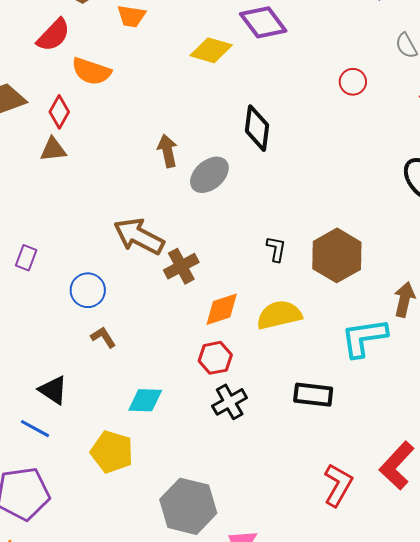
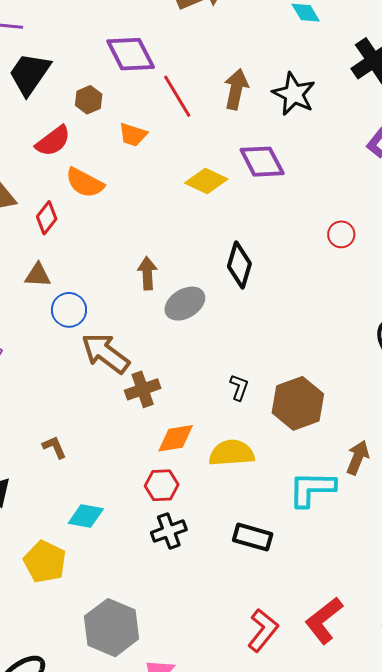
brown triangle: (53, 149) -> (38, 275), moved
blue circle: (88, 290) -> (69, 310), moved

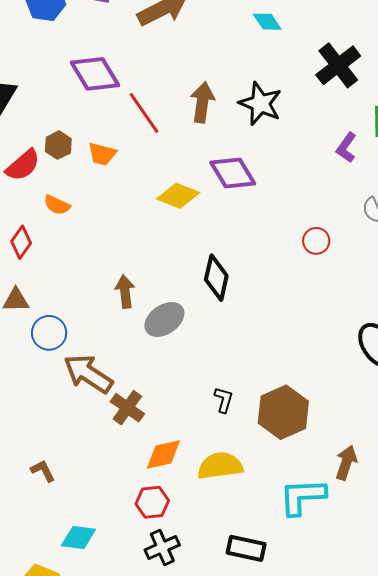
brown hexagon: (89, 100) -> (58, 145), moved
orange semicircle: (85, 183) -> (57, 205), size x0.7
brown cross: (143, 389) -> (127, 408), turned -32

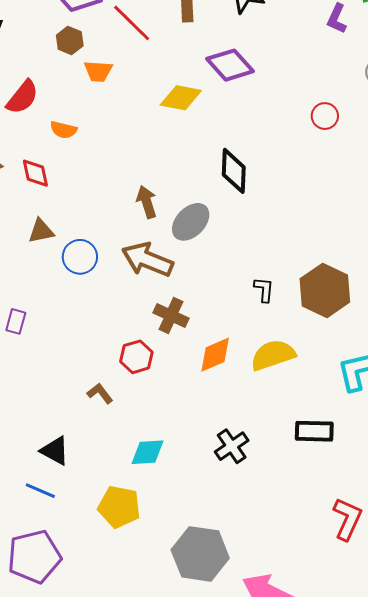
brown hexagon: (58, 145) -> (70, 41), moved
red diamond: (21, 242) -> (35, 173), turned -36
brown arrow: (88, 374) -> (147, 260), moved
red hexagon: (152, 502) -> (136, 357), moved

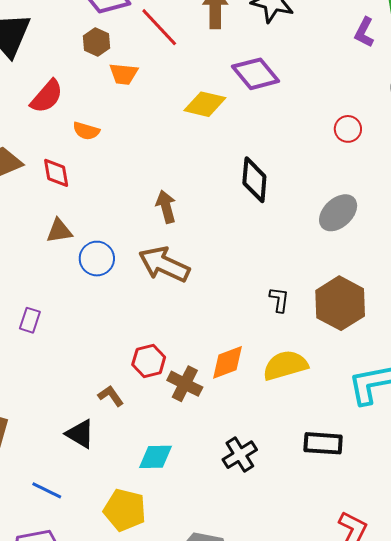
gray ellipse: (191, 222) -> (338, 213), moved
brown cross: (171, 315) -> (185, 384), moved
black triangle: (55, 451) -> (80, 434), moved

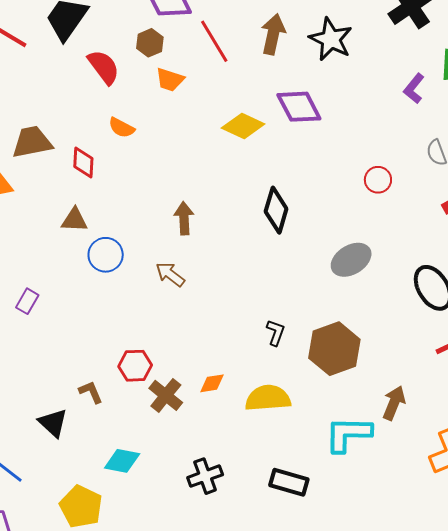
red semicircle: (47, 96) -> (104, 67), moved, turned -90
brown arrow: (164, 264) -> (170, 274), size x0.6
orange diamond: (227, 362) -> (212, 383), size x0.7

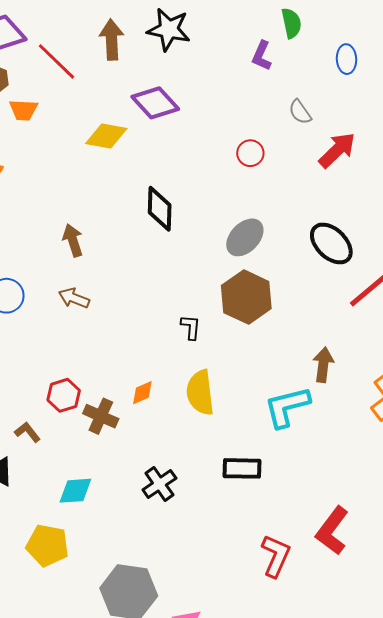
brown hexagon: (334, 349) -> (246, 297), moved
yellow semicircle: (268, 398) -> (200, 393), turned -78

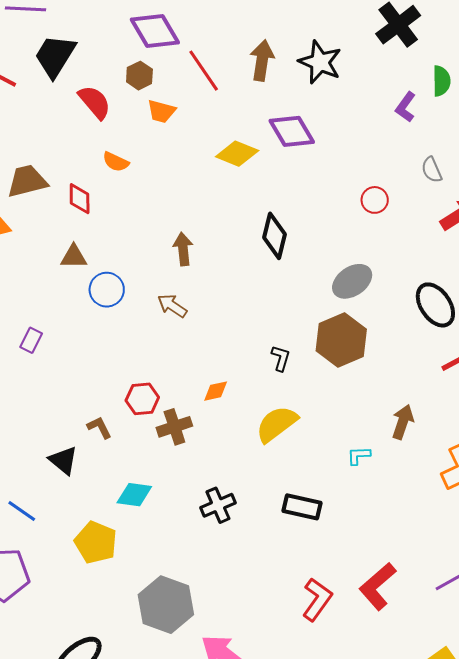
orange diamond: (142, 393) -> (216, 391), moved
yellow semicircle: (200, 393) -> (277, 424), turned 48
cyan L-shape: (287, 407) -> (359, 456), size x0.5
brown cross: (101, 416) -> (174, 427), turned 36

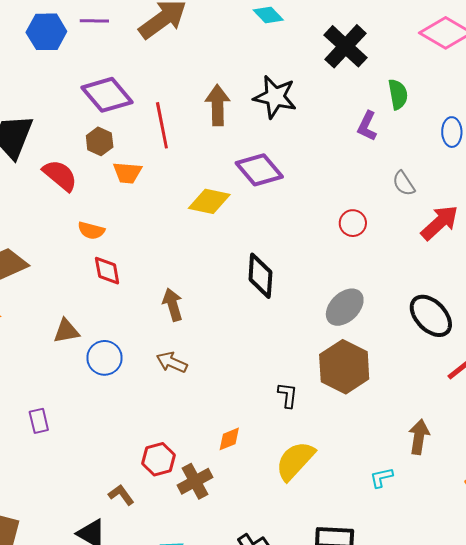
red line: (204, 71) -> (162, 125), turned 33
red diamond: (80, 199) -> (107, 271), moved
purple rectangle: (31, 340) -> (39, 421), turned -30

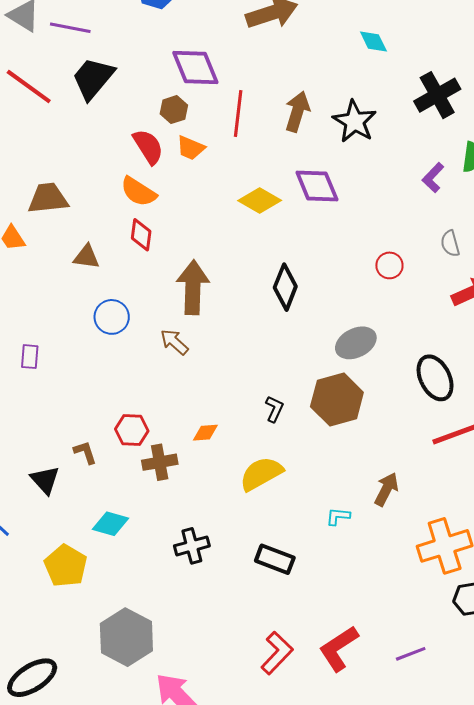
red semicircle: (60, 175) -> (148, 147), moved
orange semicircle: (91, 230) -> (138, 192), size x1.4
brown arrow: (173, 305) -> (193, 287), size x1.6
brown triangle: (66, 331) -> (87, 257), moved

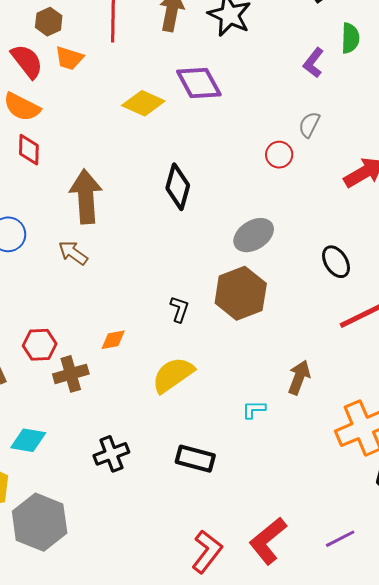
gray semicircle: (450, 243) -> (309, 125), moved, turned 48
black ellipse: (435, 378) -> (336, 262), size x0.7
gray hexagon: (126, 637) -> (40, 522), moved

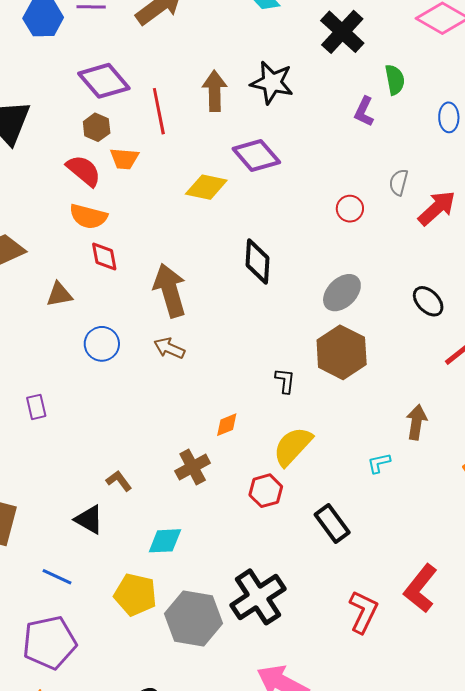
gray semicircle: (309, 125) -> (399, 182), moved
red hexagon: (40, 345) -> (266, 491), moved
black cross: (111, 454) -> (258, 597), moved, size x1.6
black rectangle: (195, 459) -> (332, 523), turned 51

